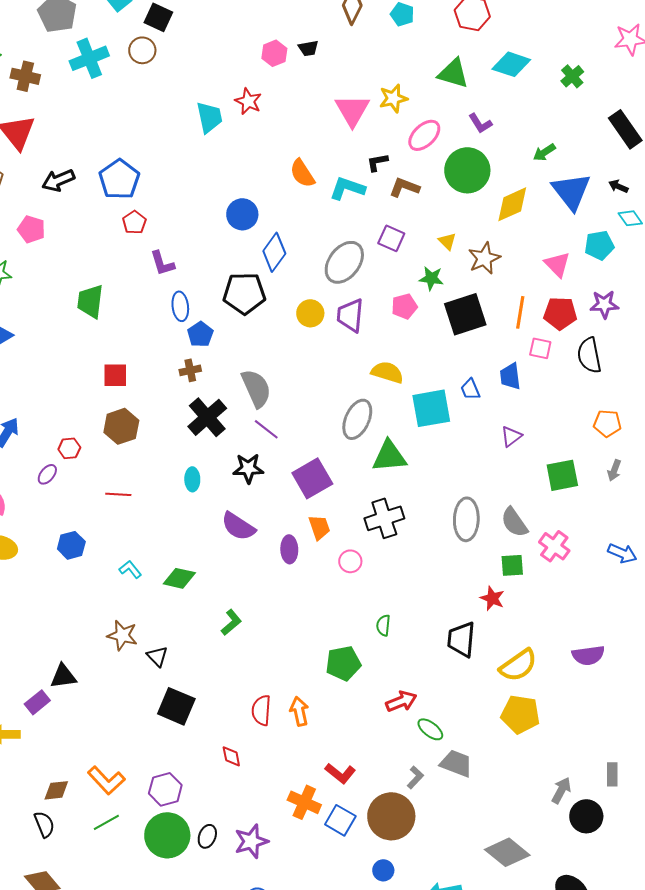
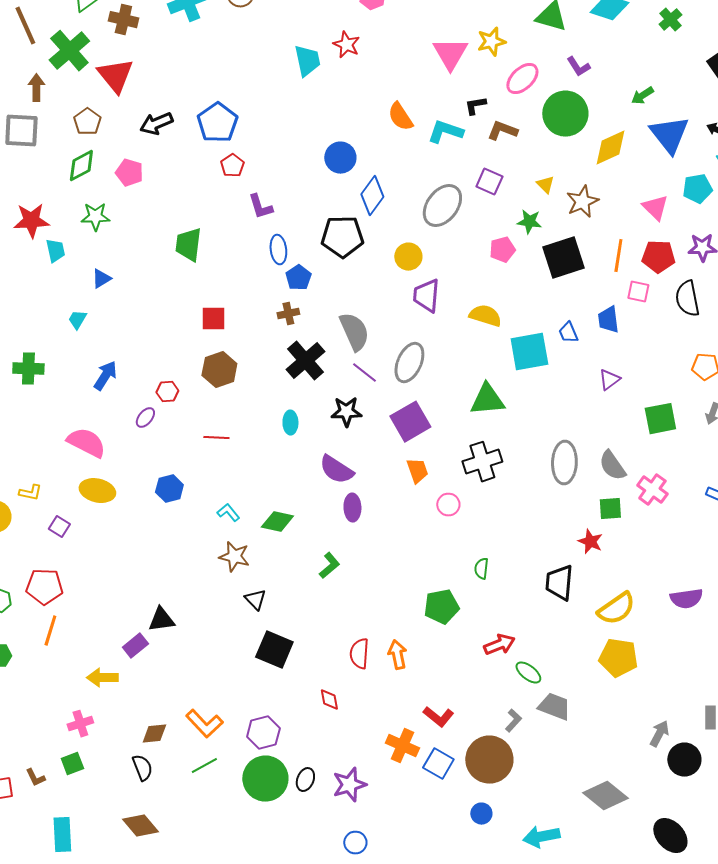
purple trapezoid: (350, 315) -> (426, 296), moved
gray ellipse: (357, 419) -> (409, 363), moved
purple ellipse: (289, 549) -> (352, 508), moved
brown star: (122, 635) -> (234, 557), moved

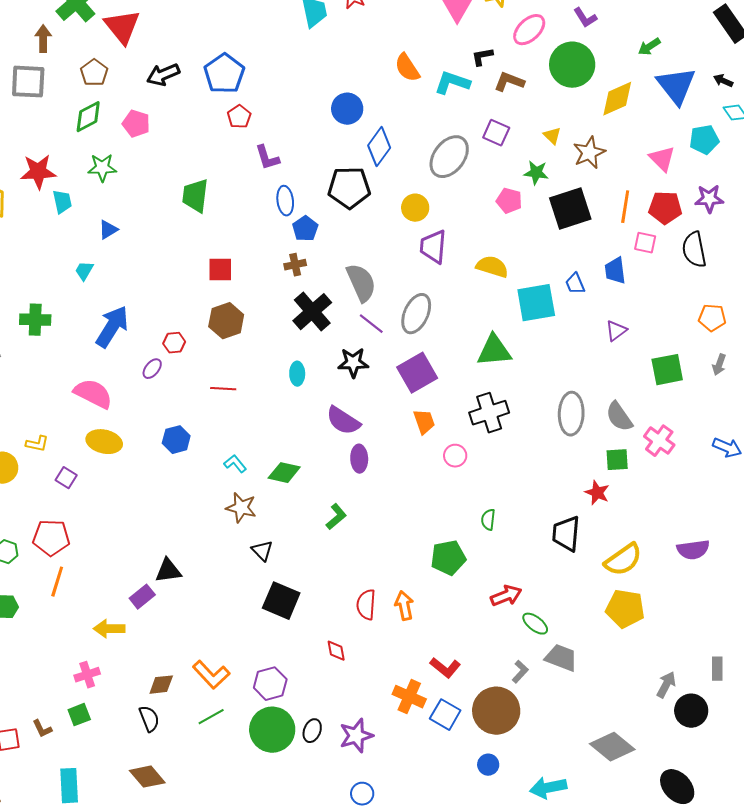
pink pentagon: (502, 250) -> (509, 201), turned 30
blue arrow: (105, 376) -> (112, 327), size x1.4

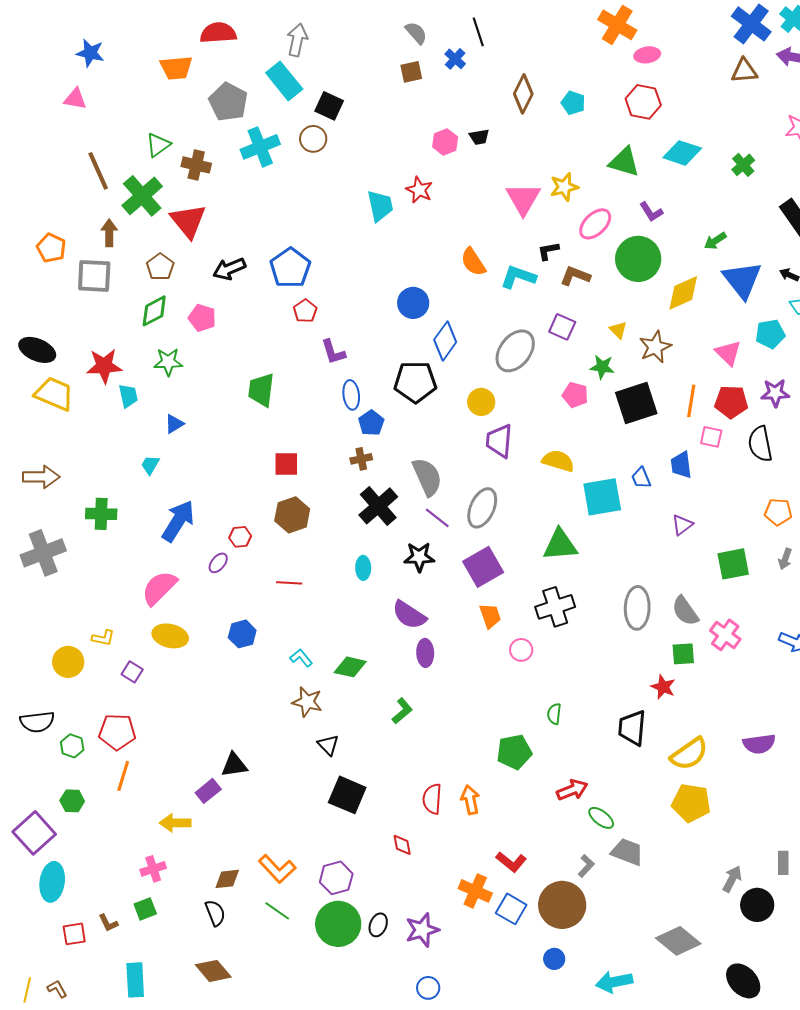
pink semicircle: (93, 394) -> (159, 588), turned -72
green line: (211, 717) -> (277, 911), turned 64

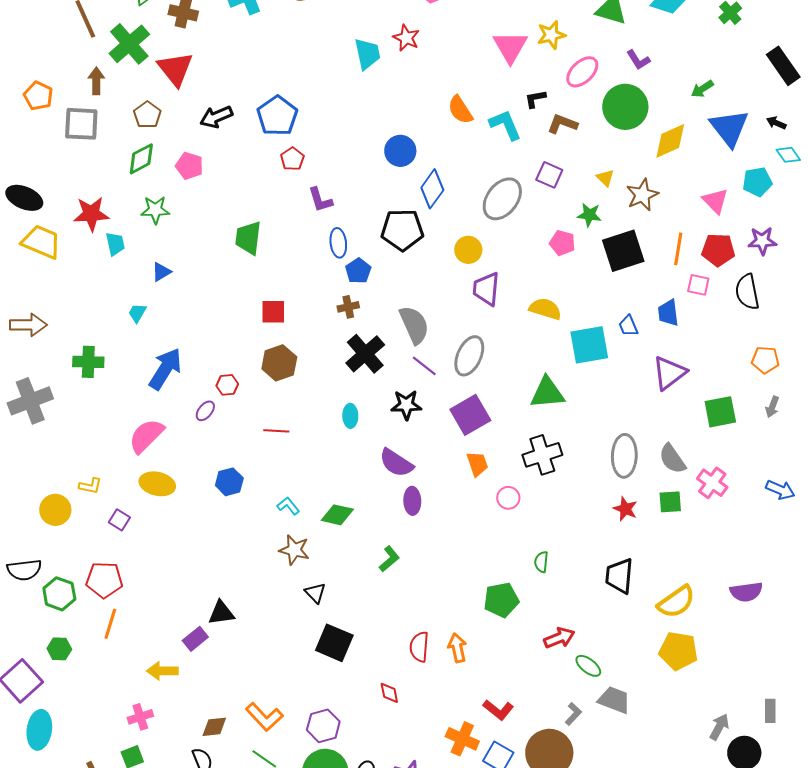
cyan L-shape: (518, 277) -> (505, 125), turned 48
purple triangle: (682, 525) -> (669, 373), size x1.6
red star: (663, 687) -> (625, 509), moved
green hexagon: (72, 746) -> (59, 594), size x1.4

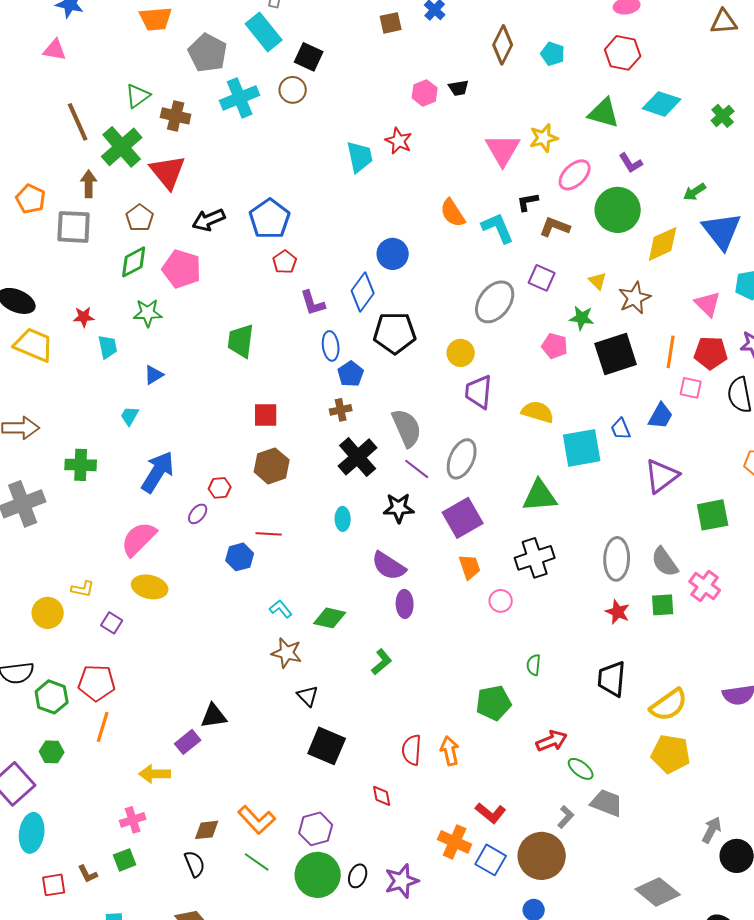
pink pentagon: (189, 166) -> (182, 269), size x1.4
blue diamond: (432, 189) -> (363, 292), moved
red star: (91, 214) -> (84, 317), size x0.6
blue trapezoid: (668, 313) -> (661, 416), turned -144
blue hexagon: (229, 482) -> (240, 557), moved

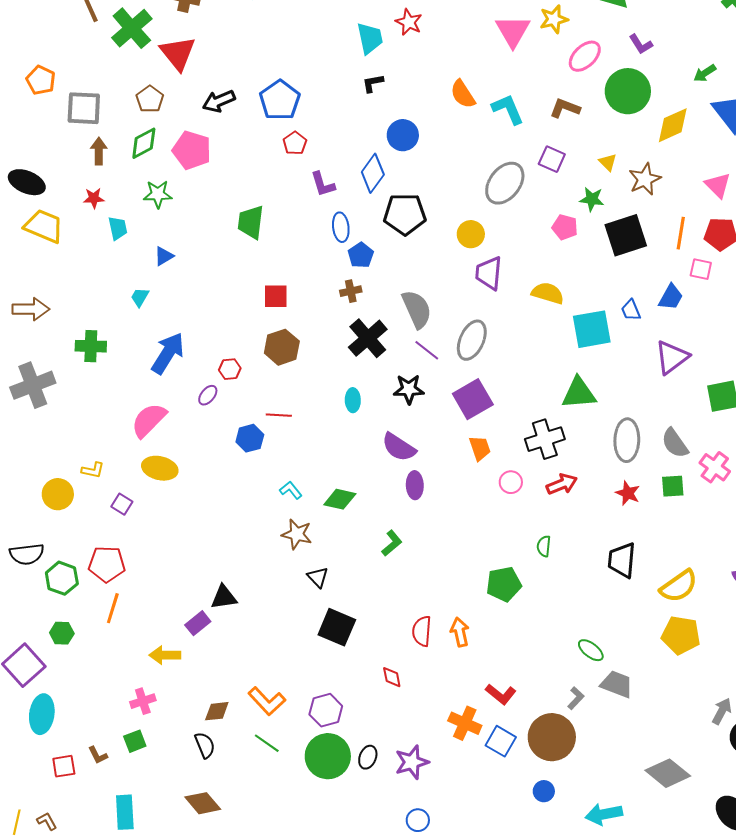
brown arrow: (89, 184) -> (99, 151), moved
black L-shape: (528, 202) -> (373, 83), moved
green triangle: (540, 496) -> (579, 393), moved
red arrow: (552, 741) -> (562, 484), moved

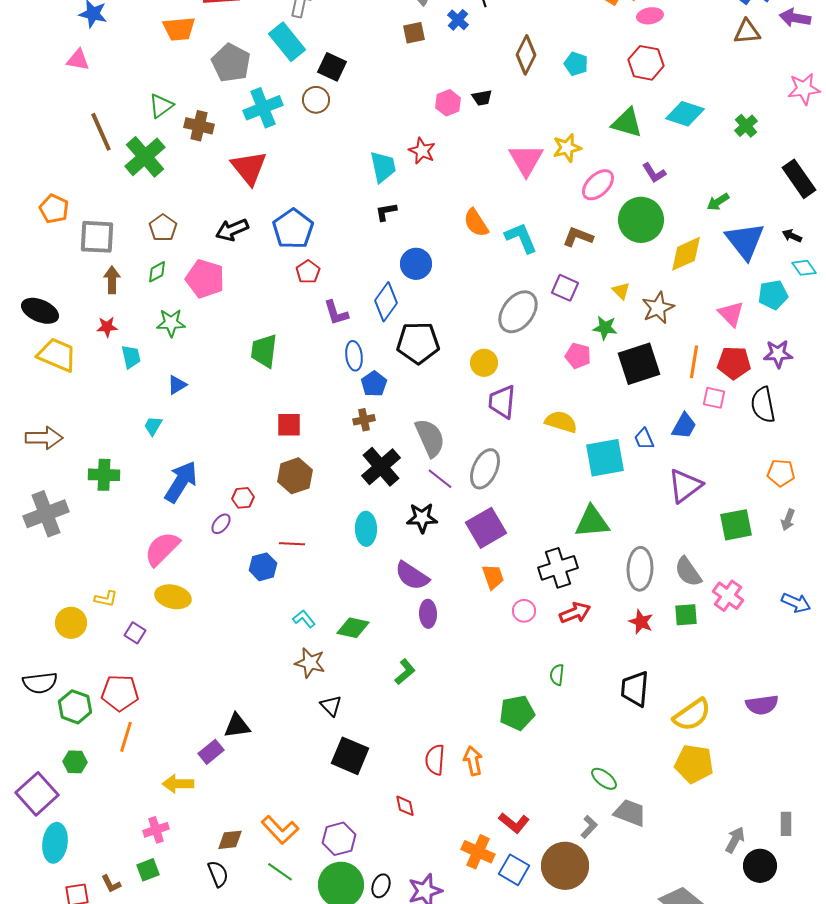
red triangle: (178, 53) -> (249, 168), moved
green diamond: (144, 143) -> (157, 272), size x0.7
cyan ellipse: (353, 400) -> (366, 529), size x1.4

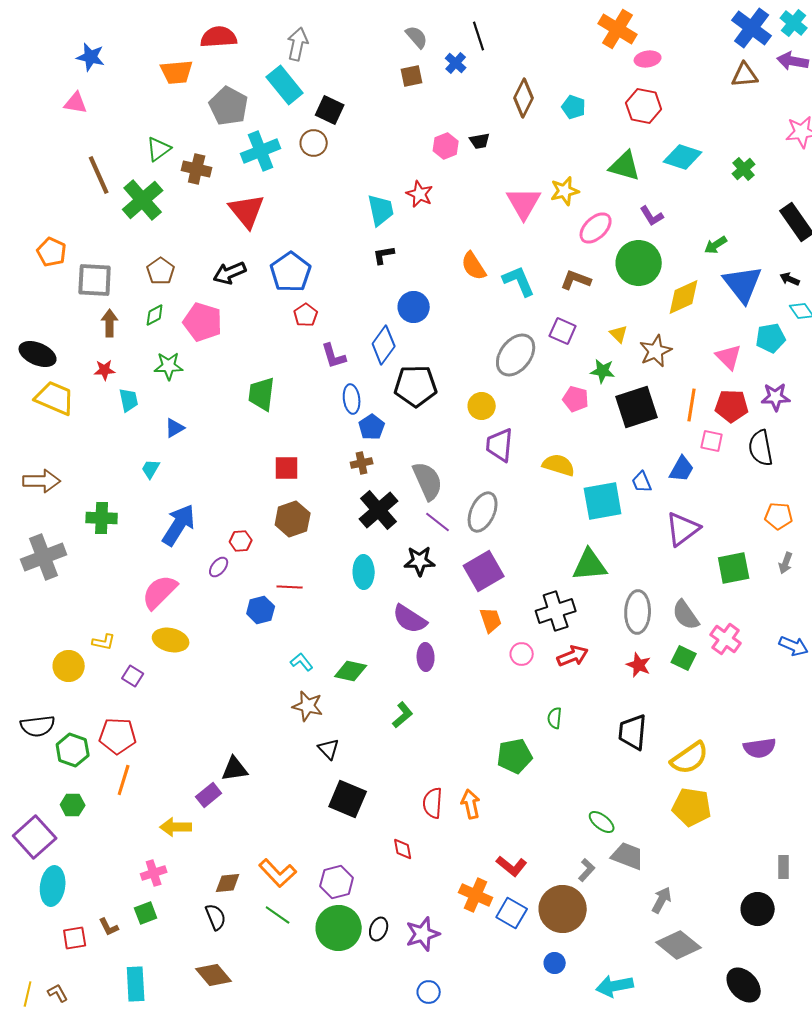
green square: (686, 615) -> (684, 658), turned 30
gray arrow: (735, 840) -> (662, 900), moved

